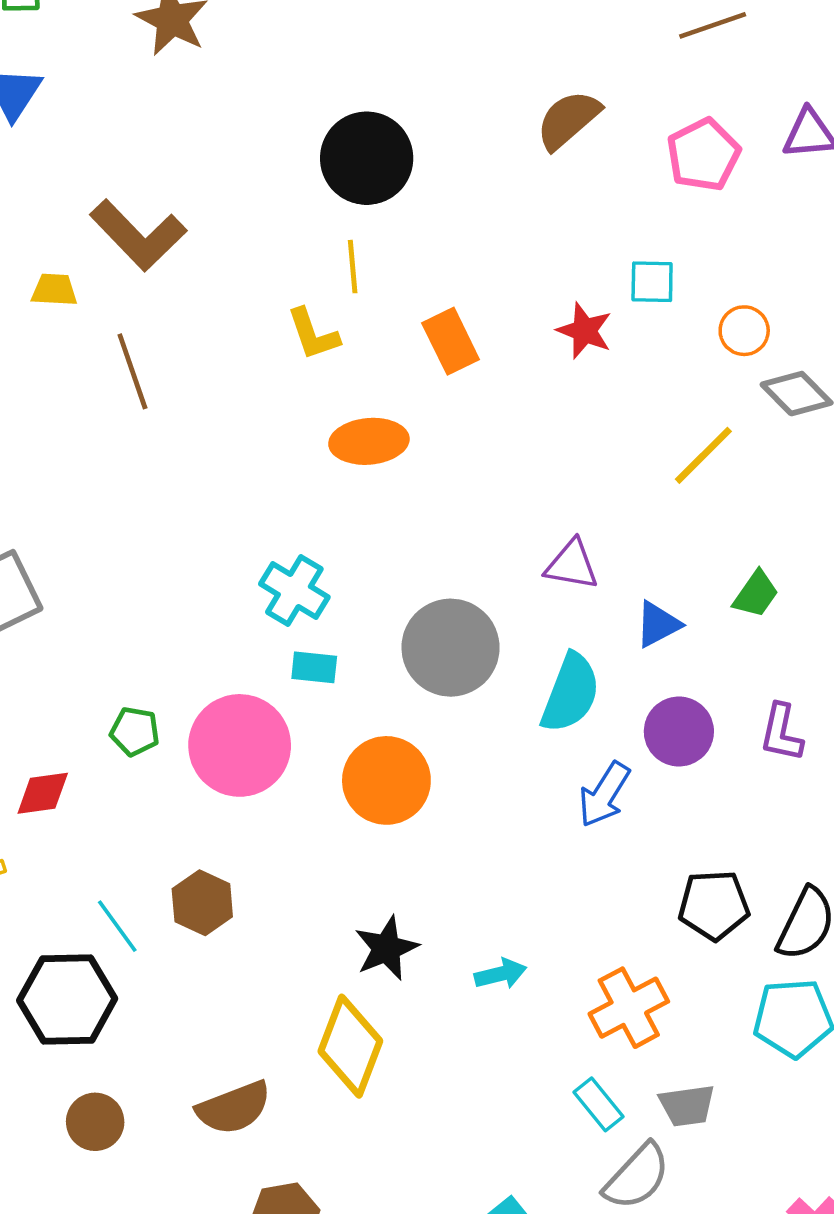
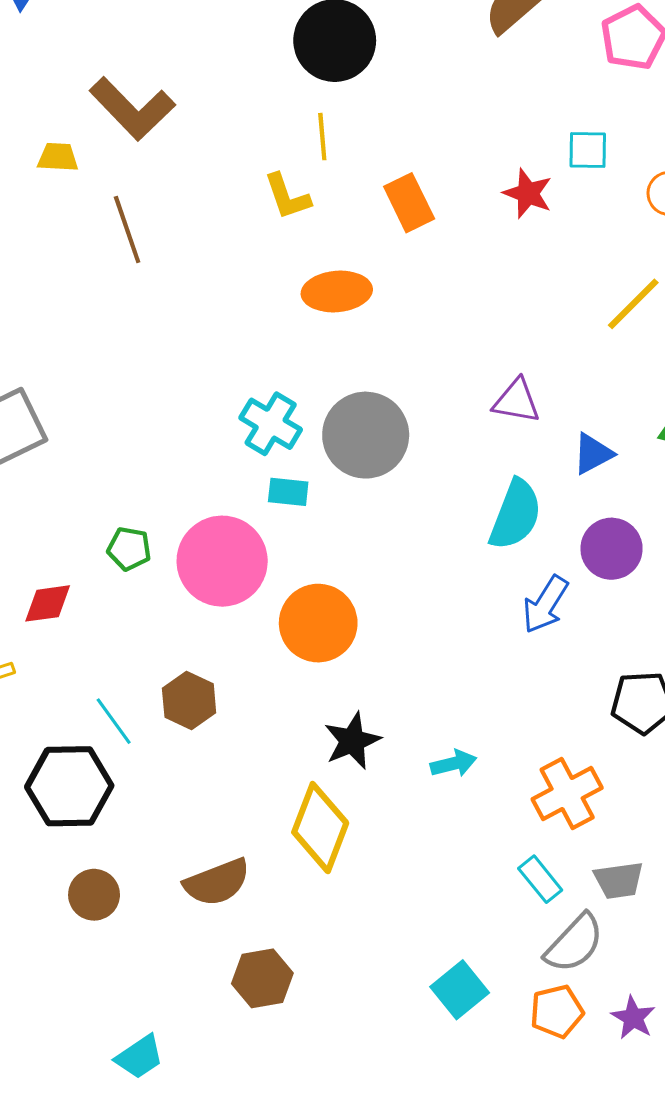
gray circle: (451, 648) -> (366, 435), moved
orange circle: (386, 780) -> (318, 623), moved

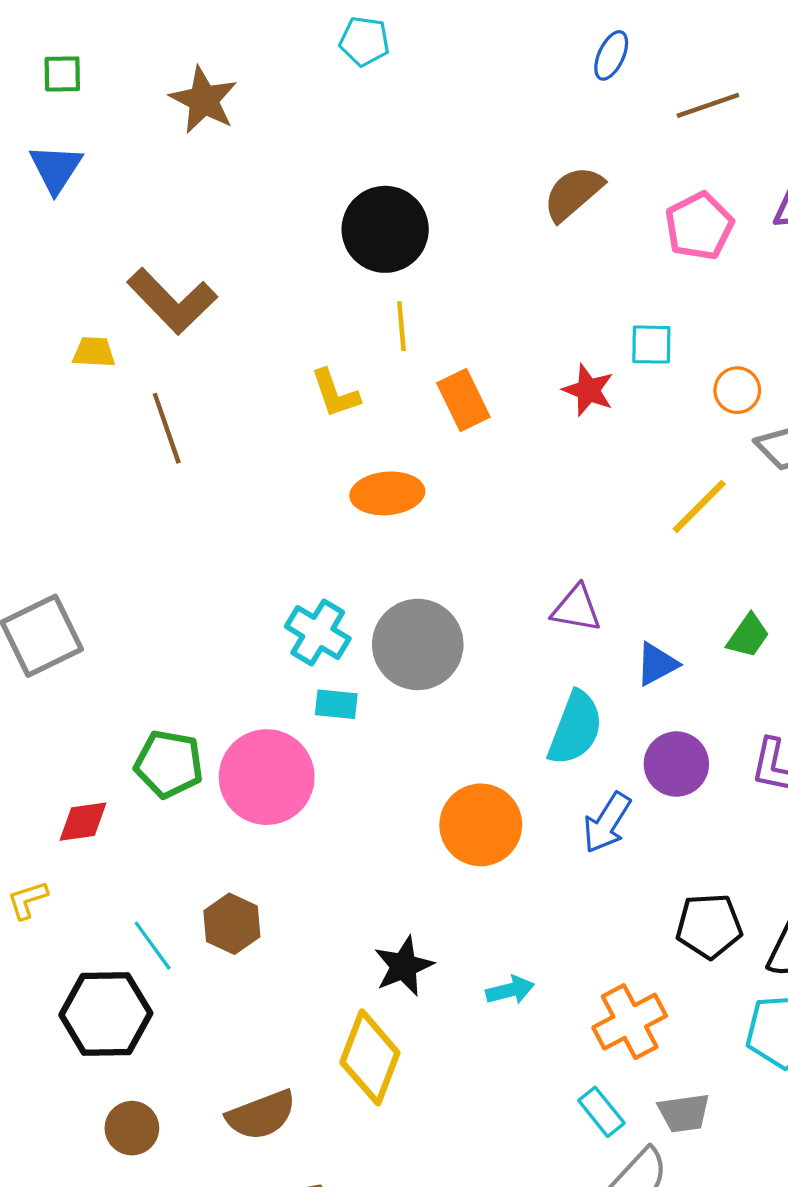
yellow line: (322, 137) -> (401, 326), moved
green pentagon: (129, 549) -> (169, 764), size x1.5
orange circle: (318, 623) -> (481, 825), moved

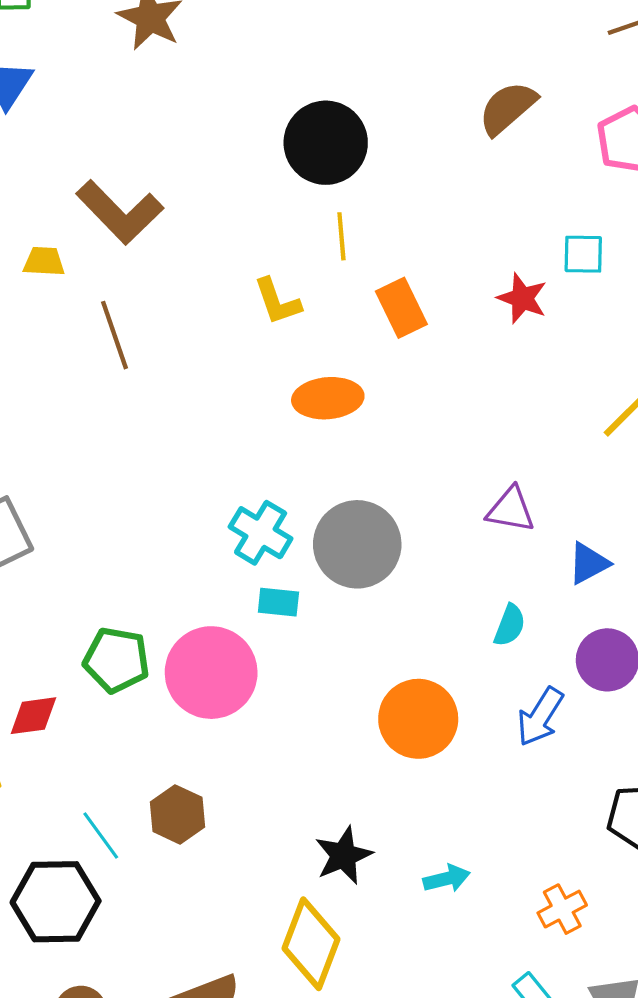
cyan semicircle: (575, 728) -> (510, 625), size x0.6
orange cross: (630, 1022) -> (562, 909), size x0.7

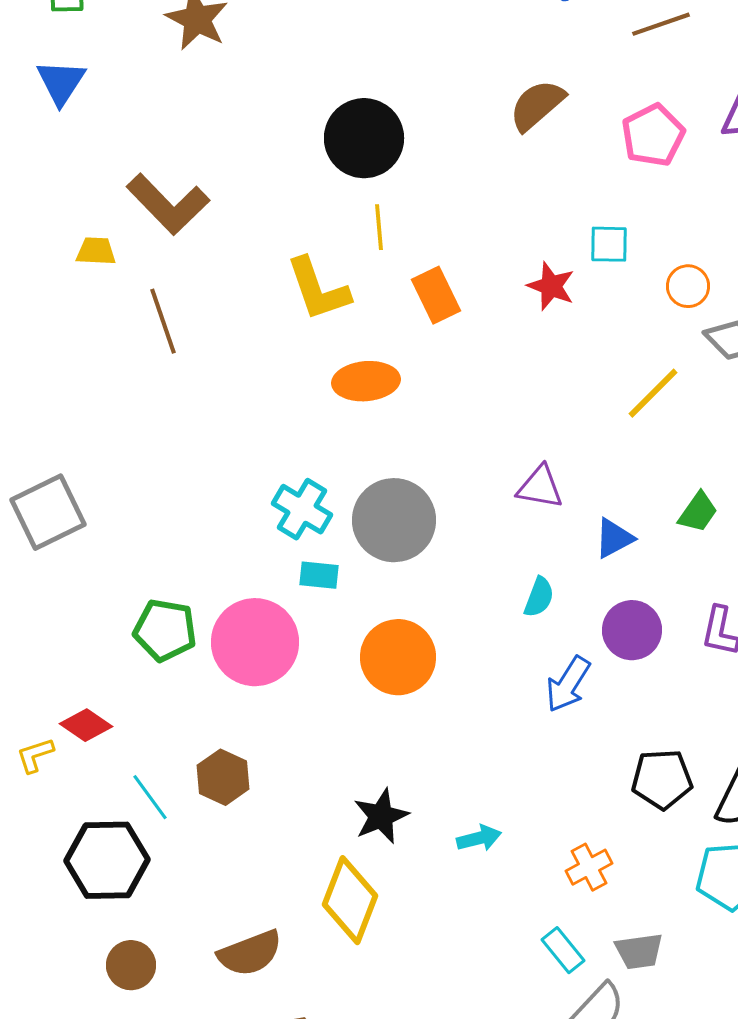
yellow L-shape: (277, 301) -> (318, 289), size x1.4
red diamond: (33, 716) -> (86, 725), moved, turned 42
orange circle: (418, 719) -> (398, 657), moved

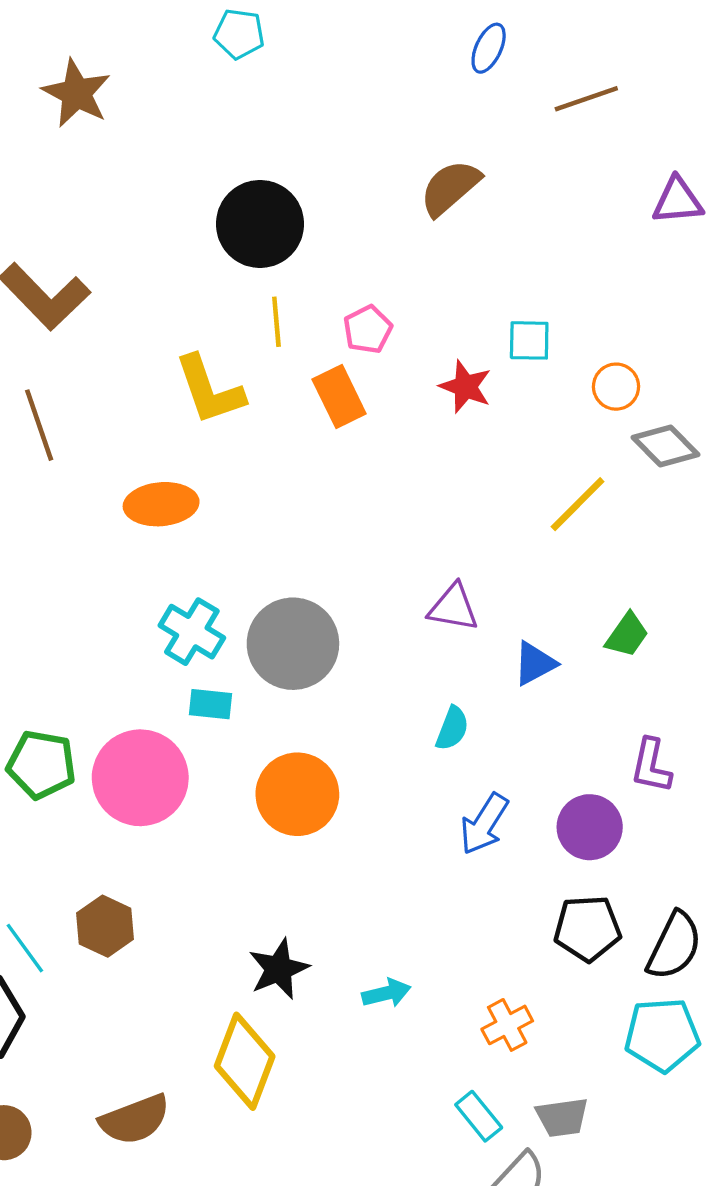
pink pentagon: (653, 135) -> (368, 329), moved, size x0.7
orange ellipse: (366, 381) -> (161, 504), moved
purple circle: (632, 630) -> (590, 827), moved

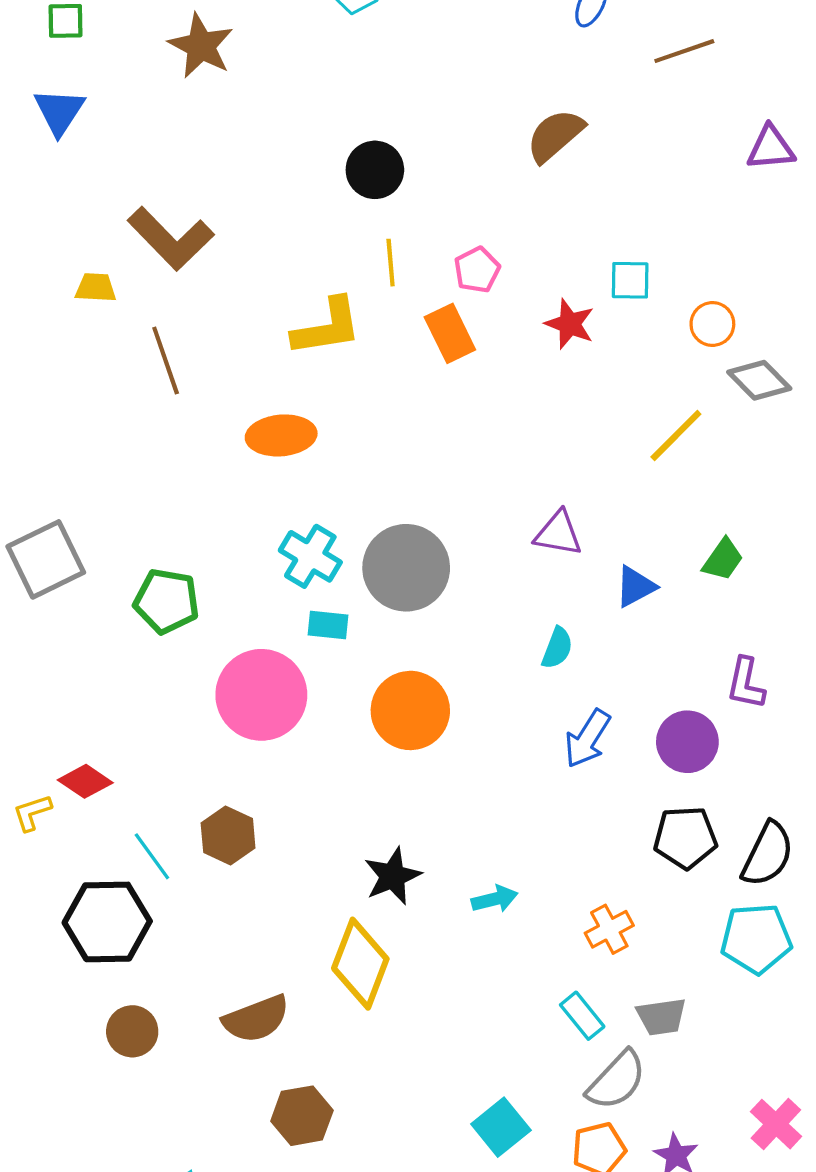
black circle: (260, 224) -> (375, 170), size x0.7
yellow L-shape: (209, 390) -> (327, 327), turned -80
green pentagon: (41, 765) -> (167, 601), moved

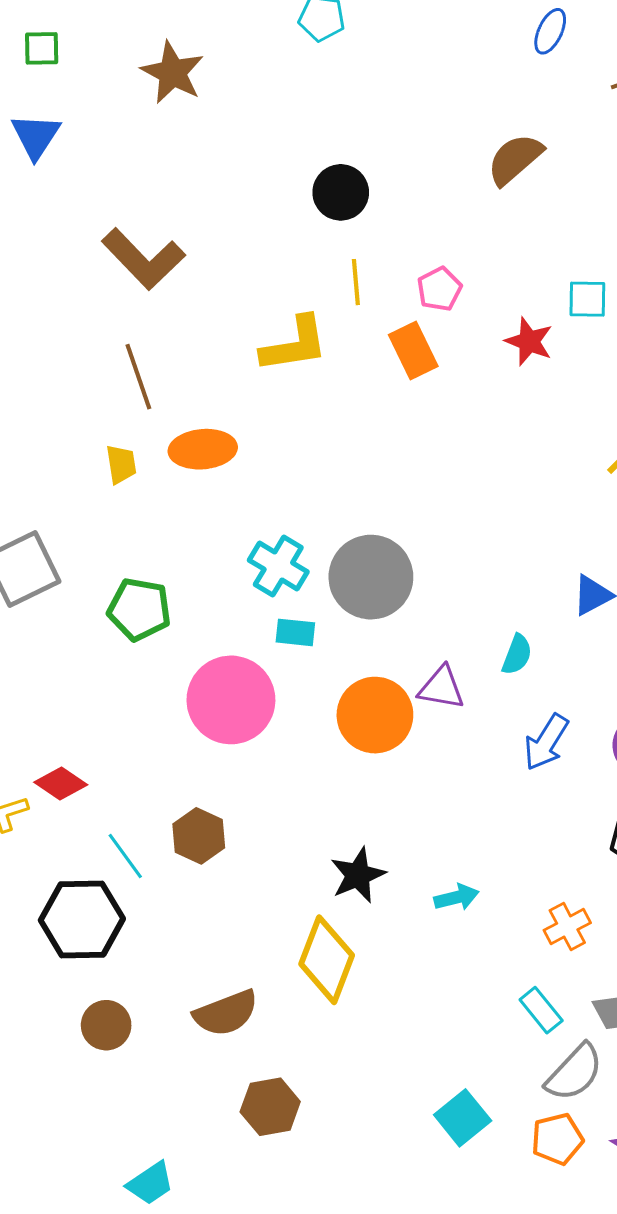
yellow trapezoid: (96, 288) -> (121, 464), moved, turned 78
orange ellipse: (281, 435) -> (203, 449), moved
purple triangle: (558, 533) -> (441, 688), moved

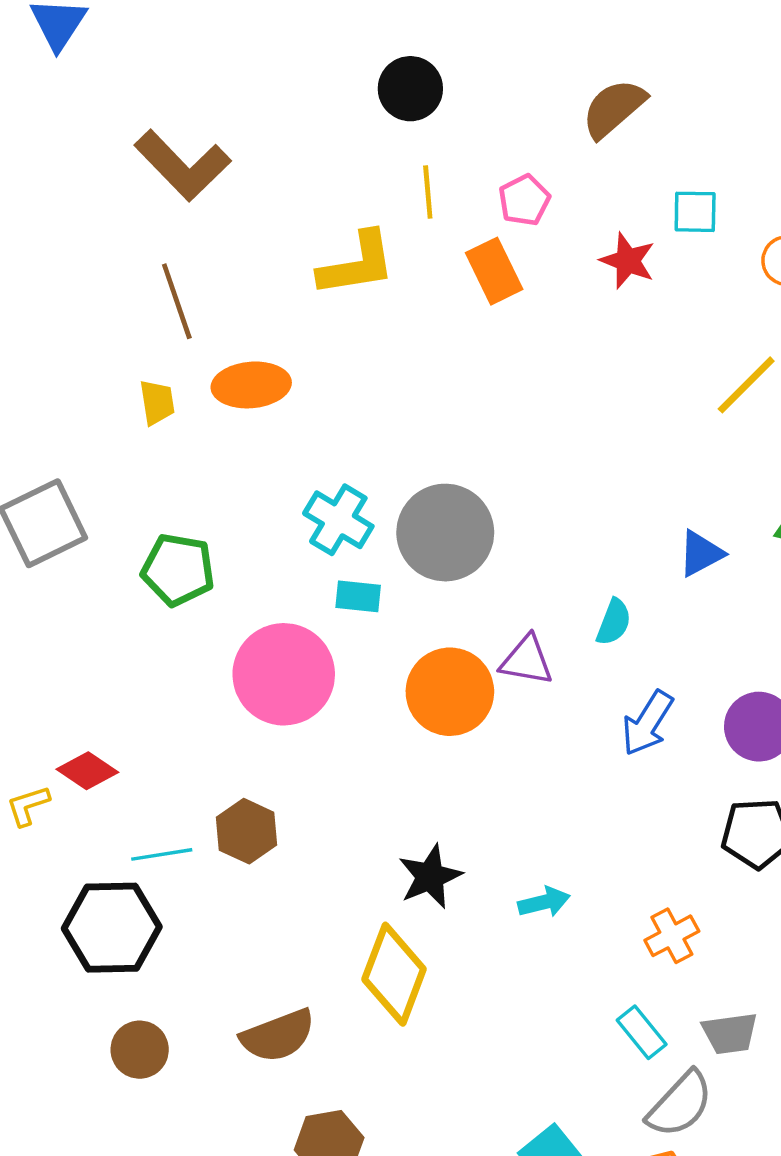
brown semicircle: (515, 159) -> (614, 108), moved
cyan line: (125, 856) -> (162, 854), turned -63

